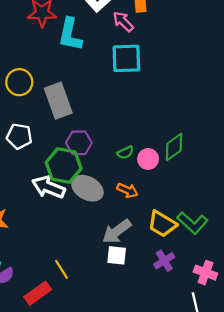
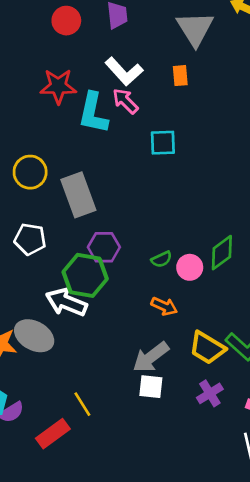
pink arrow: (123, 22) -> (125, 101), moved
cyan square: (126, 58) -> (163, 143), size x0.7
gray ellipse: (87, 188) -> (34, 336), moved

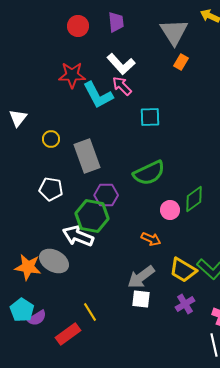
orange rectangle: (180, 76) -> (181, 62), moved, turned 35
cyan L-shape: (93, 113) -> (98, 95), turned -40
yellow circle: (30, 172) -> (51, 139), size x0.7
green semicircle: (162, 259) -> (149, 173), moved, size x2.0

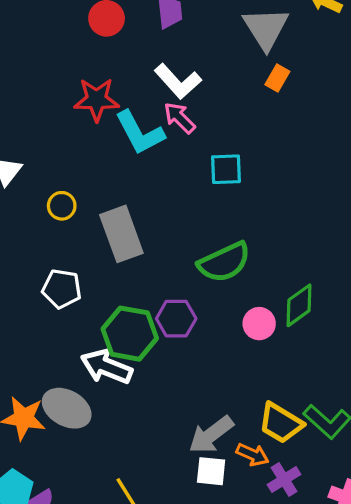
purple hexagon: (106, 195) -> (176, 319), moved
orange arrow: (151, 239) -> (253, 455), moved

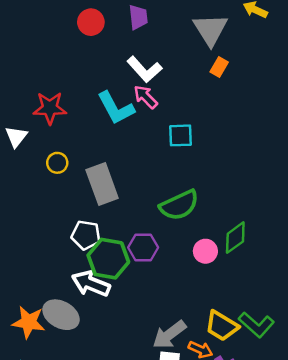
red star: (97, 100) -> (50, 108), moved
white pentagon: (62, 289) -> (86, 235), moved

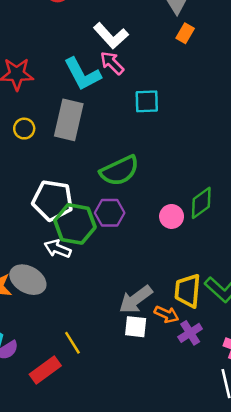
gray rectangle: (102, 184) -> (69, 120), moved, turned 33
green semicircle: (179, 205) -> (120, 171), moved
white pentagon: (86, 235) -> (53, 200), size x1.4
white arrow: (91, 284) -> (58, 249), size x0.7
yellow trapezoid: (222, 326) -> (188, 291), turned 64

